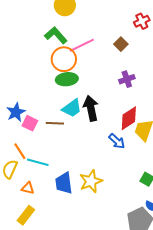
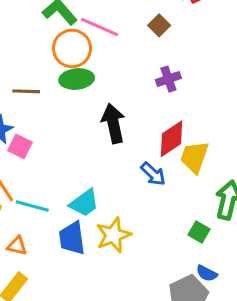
pink line: (82, 45) -> (100, 27), turned 50
cyan trapezoid: (72, 108) -> (84, 203), moved
brown line: (55, 123) -> (26, 91), moved

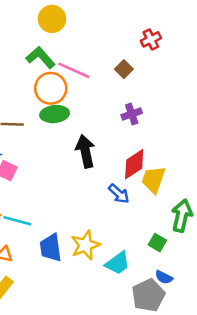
cyan trapezoid: (84, 203) -> (118, 263), moved

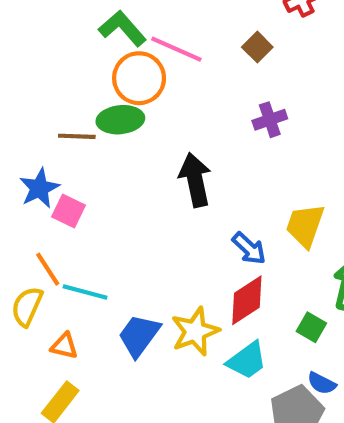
green ellipse: (55, 114) -> (120, 120), moved
red diamond: (134, 164) -> (247, 300), moved
blue trapezoid: (51, 248) -> (139, 336), turned 44

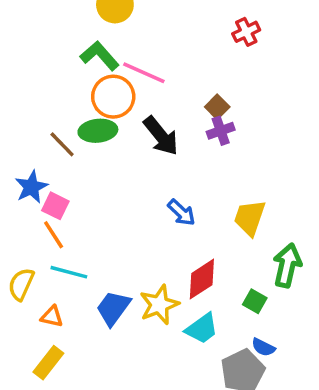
brown square: (257, 47) -> (217, 107), moved
brown line: (77, 136) -> (62, 144), turned 44
black arrow: (195, 180) -> (161, 136), moved, turned 153
blue arrow: (249, 248) -> (181, 213), moved
orange line: (48, 269) -> (54, 235), moved

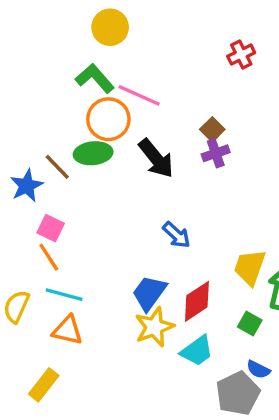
blue star: (31, 187) -> (27, 186), moved
yellow trapezoid: (250, 218) -> (250, 267), moved
blue trapezoid: (113, 308) -> (149, 293), moved
orange triangle: (52, 317) -> (68, 330), moved, size x1.4

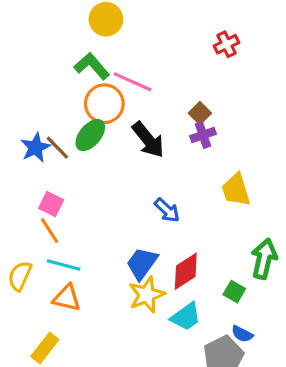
green ellipse: (93, 153) -> (90, 135), turned -44
blue star: (27, 186) -> (35, 148), moved
yellow trapezoid: (250, 267) -> (236, 190), moved, turned -36

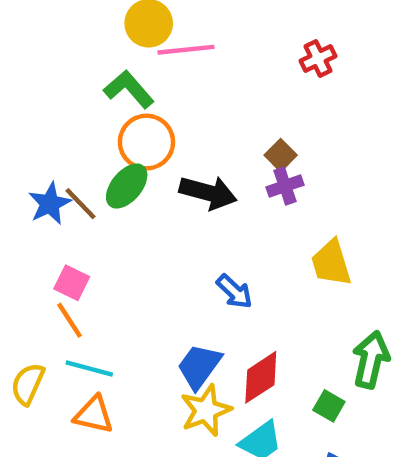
pink line: (133, 82) -> (186, 50), moved, turned -30
black arrow: (148, 140) -> (208, 193), turned -36

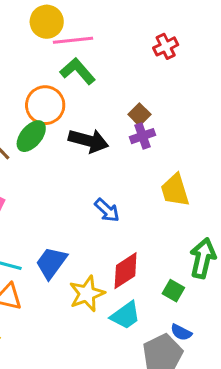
green L-shape: (129, 89) -> (78, 71), moved
blue trapezoid: (199, 366) -> (51, 263), moved

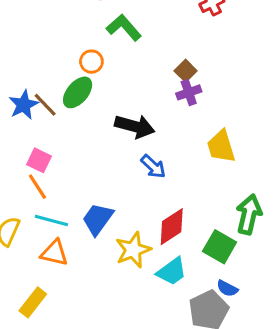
orange circle: (45, 105) -> (91, 62), size x0.6
black arrow: (88, 141) -> (135, 126), moved
green square: (173, 291) -> (220, 247), size x1.5

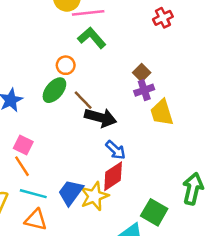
brown line: (45, 105) -> (83, 100), moved
yellow trapezoid: (221, 146) -> (162, 113), moved
red diamond: (172, 227) -> (113, 176), moved
green square: (220, 247) -> (154, 212), moved
yellow star: (133, 250) -> (94, 196), moved

